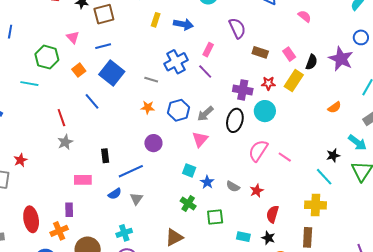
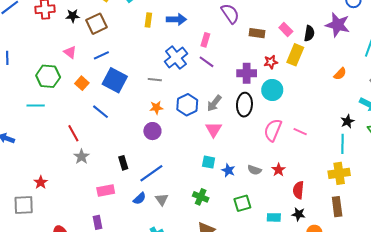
purple circle: (153, 143) -> (152, 131), moved
cyan line: (324, 177) -> (342, 144), turned 54
green cross: (188, 203) -> (201, 197), moved

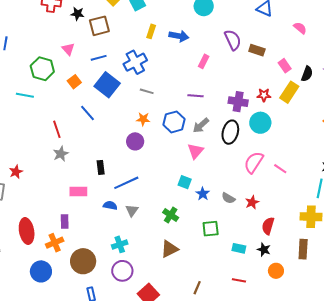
brown rectangle: (257, 33) -> (257, 50), moved
blue cross: (176, 58) -> (135, 62), moved
purple line: (206, 62) -> (196, 96), moved, turned -42
blue semicircle: (140, 198) -> (110, 205), turned -136

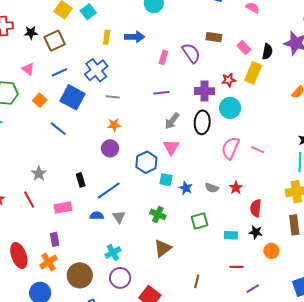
purple semicircle: (233, 40) -> (191, 53), moved
blue hexagon: (174, 122) -> (146, 162), moved
red line: (57, 129) -> (29, 199), moved

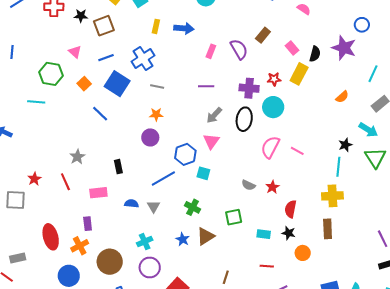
brown rectangle: (214, 37) -> (263, 35), turned -63
blue star: (186, 188) -> (183, 239), moved
blue line: (109, 191) -> (163, 178), moved
brown triangle: (163, 248) -> (206, 236), moved

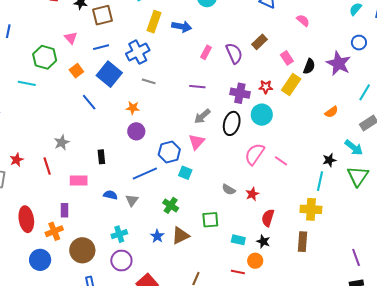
yellow rectangle: (156, 26) -> (154, 22), size x1.5
orange star: (156, 114) -> (133, 108), moved
orange circle: (303, 253) -> (255, 261), moved

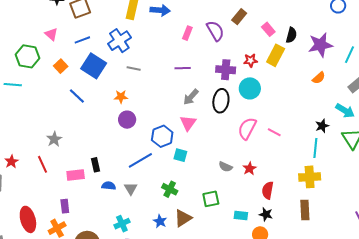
purple star: (339, 63) -> (320, 45), moved, turned -30
black rectangle: (101, 157) -> (95, 165), moved

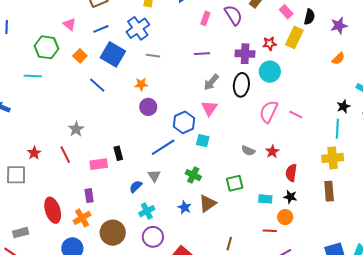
purple star: (320, 45) -> (339, 26), size x0.7
blue semicircle: (109, 186) -> (136, 187), moved, turned -48

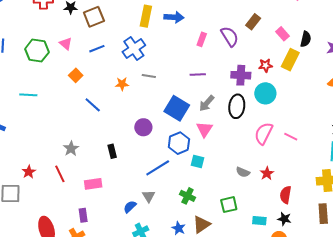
green hexagon: (47, 47) -> (37, 51), moved
blue square: (113, 54) -> (177, 108), moved
orange star: (141, 84) -> (122, 84), moved
black rectangle: (118, 153) -> (112, 151), moved

